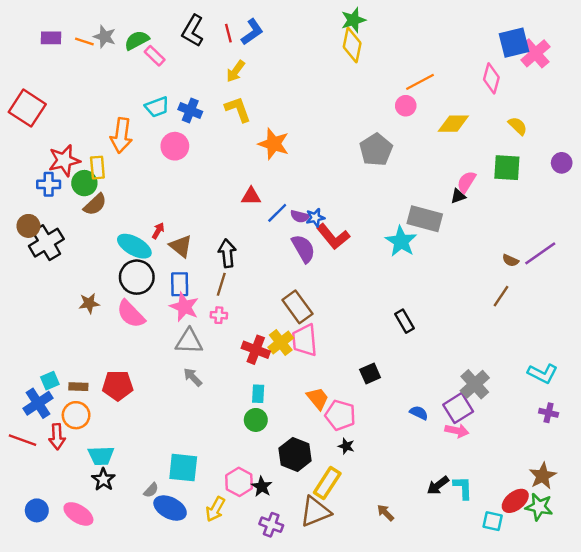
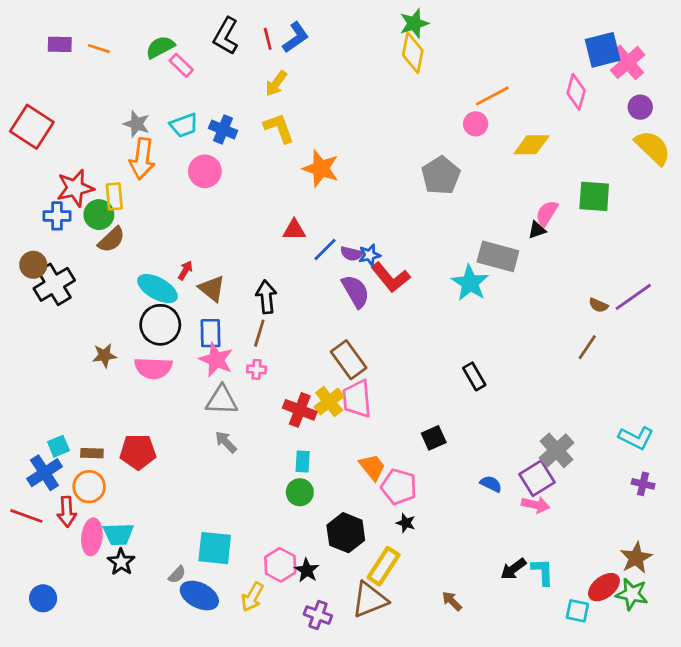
gray star: (105, 37) -> (137, 124), moved
yellow semicircle: (518, 126) -> (653, 148), moved, size x1.6
purple circle: (562, 163) -> (640, 107), moved
pink semicircle: (131, 314) -> (153, 368), turned -44
pink ellipse: (78, 514) -> (92, 537), moved, turned 64

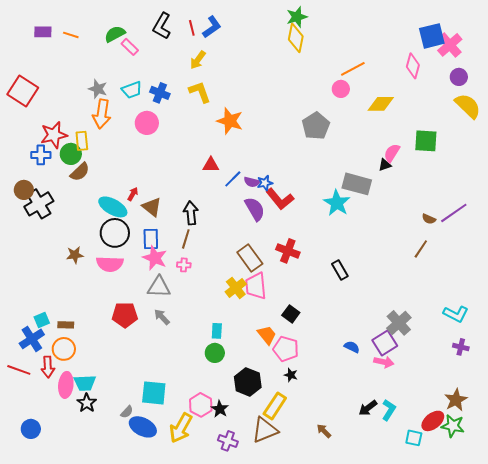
red cross: (300, 410) -> (288, 251), moved
black square: (434, 438) -> (291, 314), moved, turned -30
red pentagon: (138, 452) -> (125, 315), moved
cyan L-shape: (543, 572) -> (389, 410), turned 35
yellow arrow: (252, 597) -> (181, 428), size x1.4

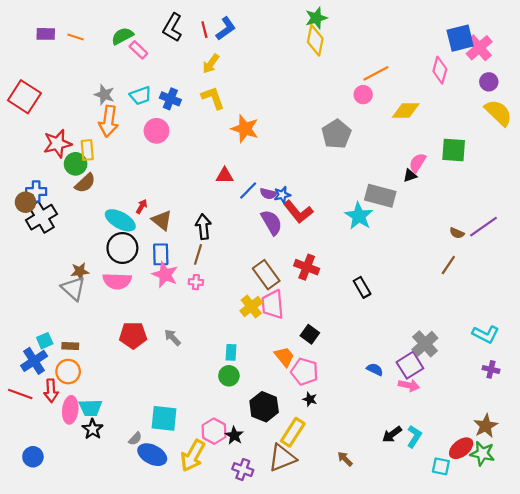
blue cross: (41, 155) -> (36, 192), moved
gray triangle: (159, 287) -> (73, 288), moved, turned 40

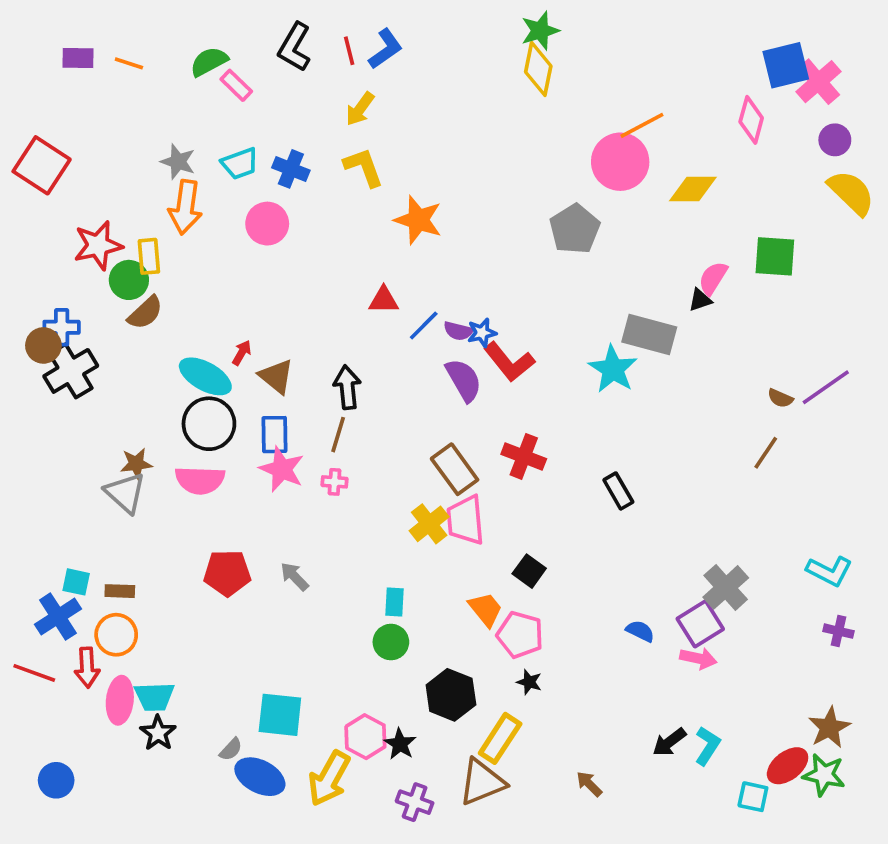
pink circle: (363, 95) -> (620, 162), size x1.8
cyan square: (45, 341) -> (76, 582), turned 35

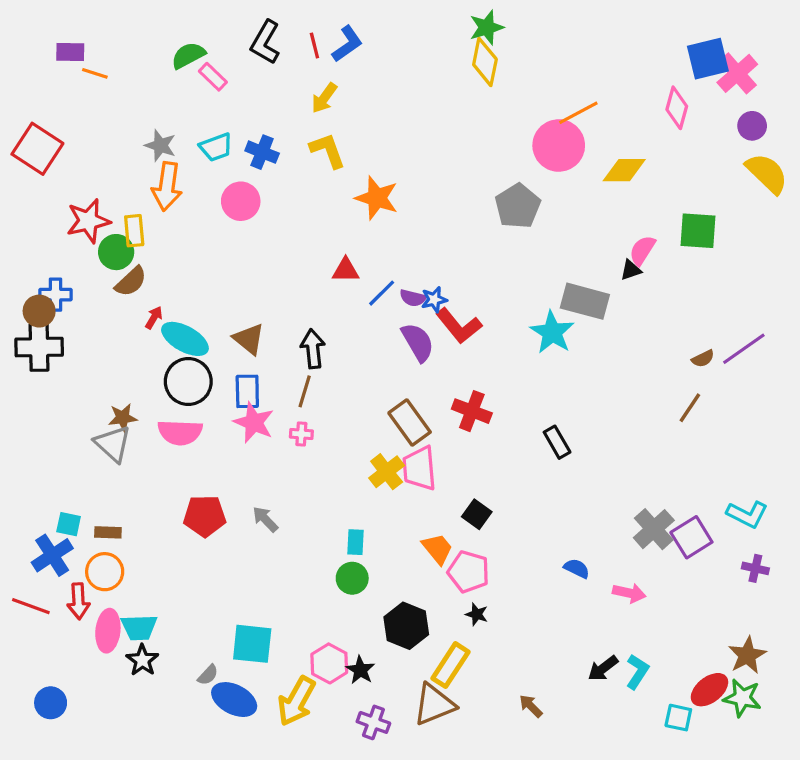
orange line: (129, 63) -> (95, 73), moved
red arrow: (242, 353) -> (154, 318), moved
black cross: (71, 371) -> (39, 347), moved, turned 30
brown semicircle: (780, 398) -> (703, 359), turned -50
purple square: (700, 624) -> (691, 537), moved

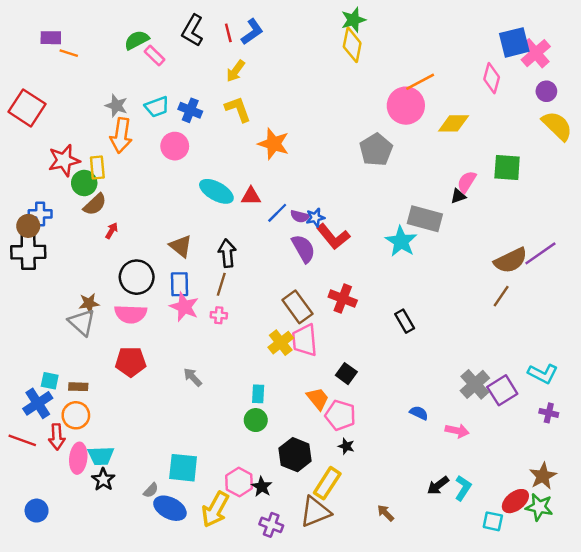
cyan ellipse: (185, 339) -> (216, 191), moved
brown semicircle: (703, 359) -> (511, 260), size x2.0
red pentagon: (205, 516) -> (131, 362), moved

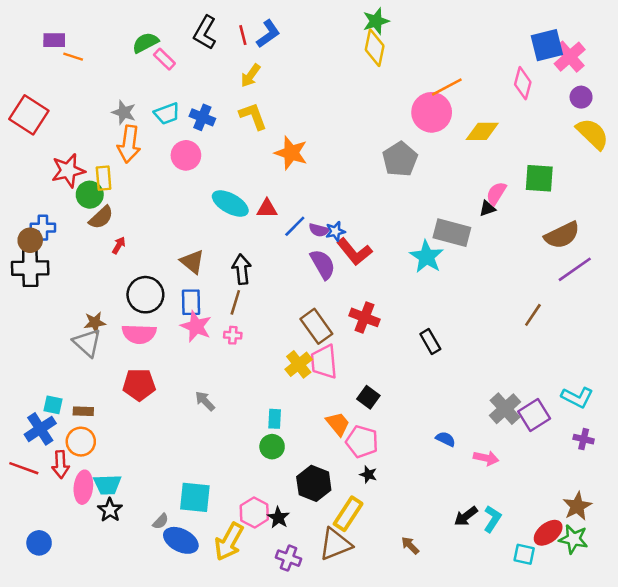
brown semicircle: (511, 260) -> (562, 235), moved

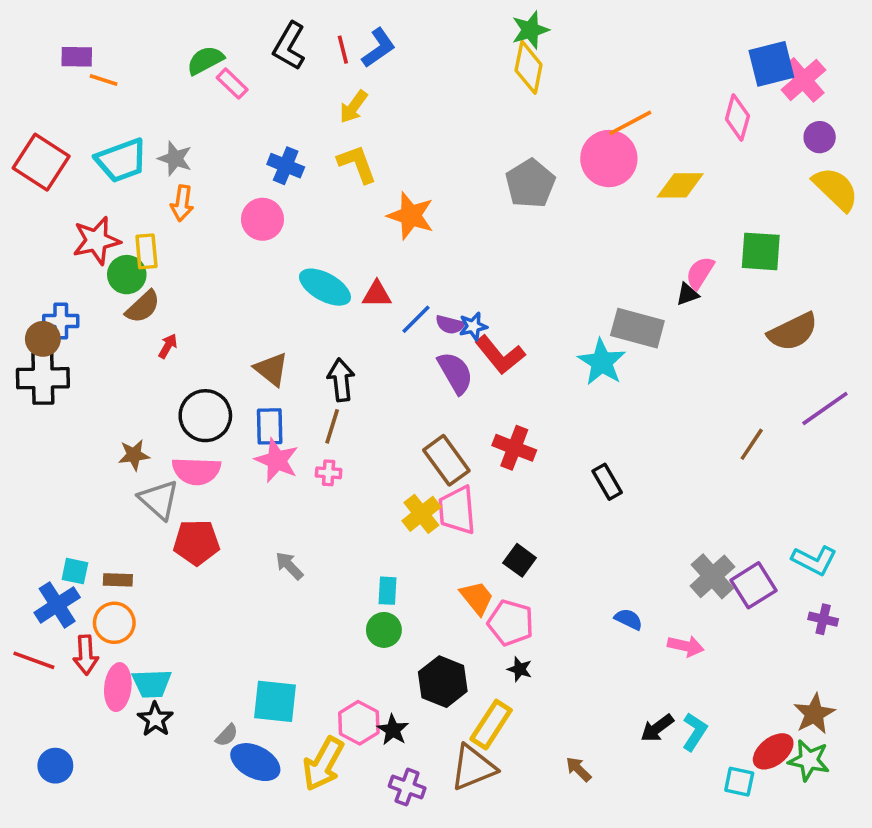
cyan trapezoid: (167, 114) -> (121, 160), moved, size x1.4
orange arrow: (129, 144) -> (182, 203), size x0.7
gray pentagon: (400, 159) -> (530, 184), moved
purple line: (575, 269) -> (825, 409), moved
gray triangle: (87, 343) -> (159, 500), moved

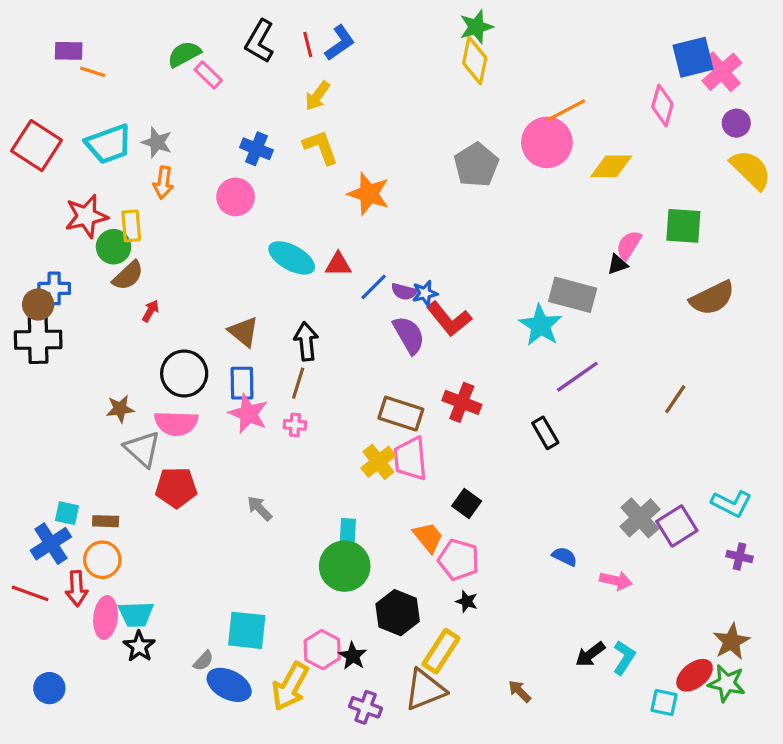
purple line: (825, 409) -> (577, 377), moved
brown rectangle: (446, 460) -> (401, 414), turned -36
green circle: (384, 630) -> (345, 566), size x1.6

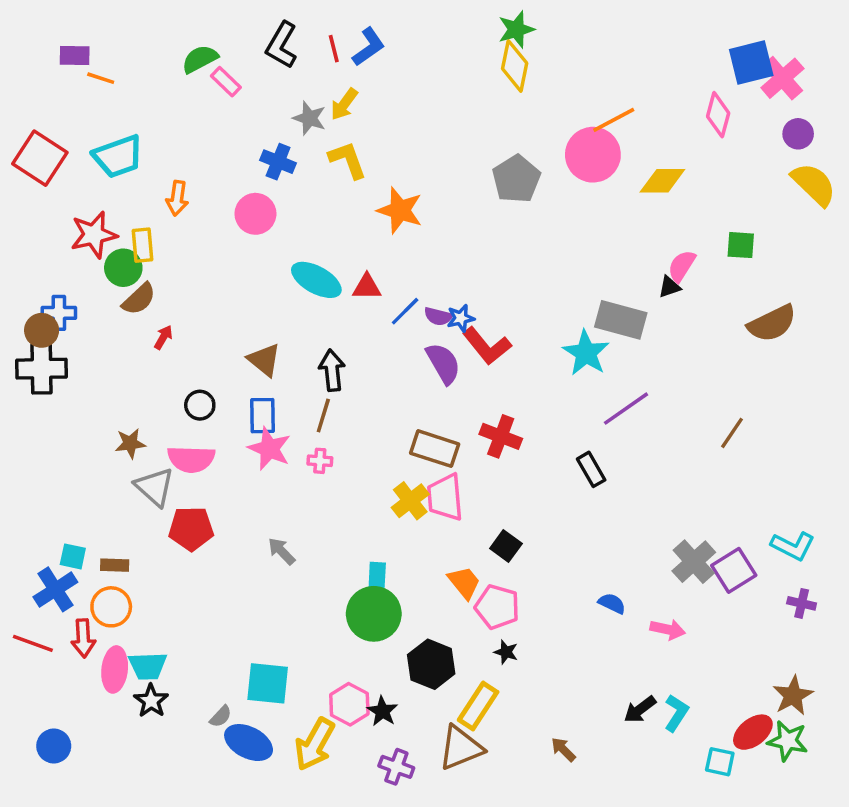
gray star: (157, 142) -> (309, 118), moved
green square: (683, 226) -> (741, 245), size x0.7
black circle: (184, 373) -> (200, 405), size x0.6

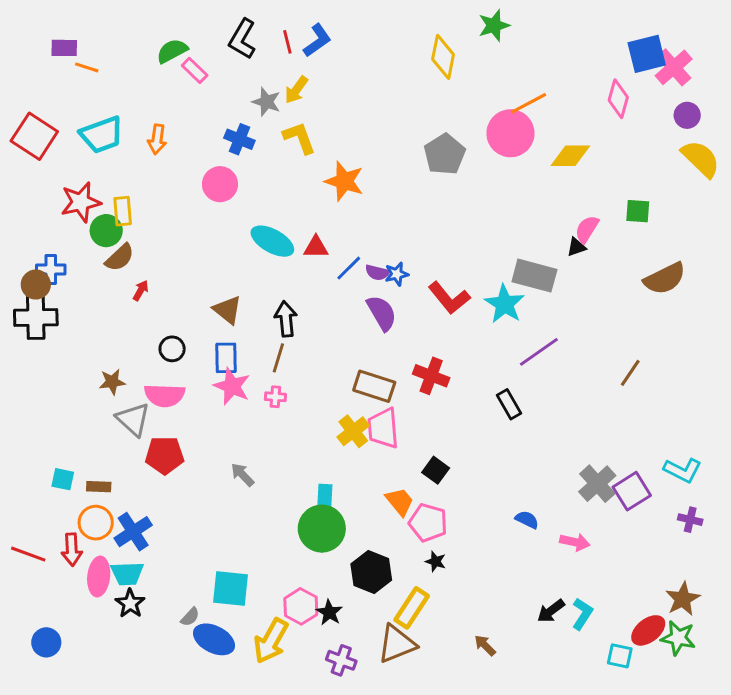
green star: (516, 29) -> (494, 25), moved
orange arrow: (177, 198) -> (157, 139), moved
red L-shape: (487, 346) -> (449, 298), moved
blue cross: (55, 589) -> (133, 532), moved

